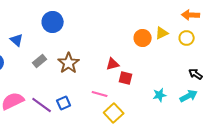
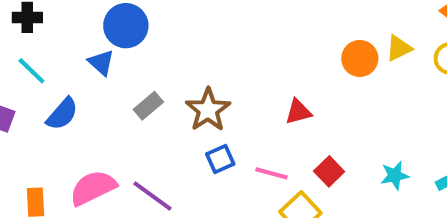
blue circle: (53, 22) -> (126, 26), moved
red square: (126, 78) -> (329, 171), moved, turned 32
blue square: (64, 103) -> (220, 159), moved

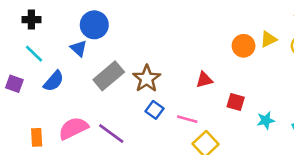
gray rectangle: (148, 106) -> (109, 76), size x1.6
blue square: (220, 159) -> (154, 110), turned -30
red square: (329, 171) -> (236, 102), moved, turned -30

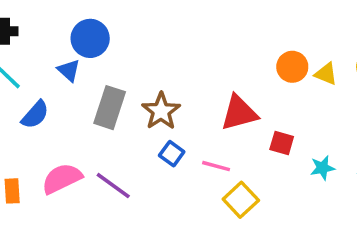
yellow triangle: (268, 39) -> (326, 74), moved, turned 48
gray rectangle: (109, 76) -> (110, 108), turned -32
red triangle: (204, 80) -> (239, 113), size x1.6

